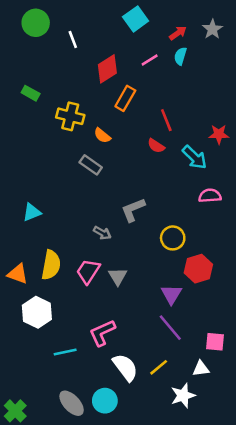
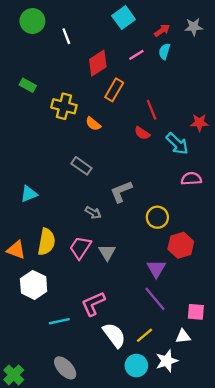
gray star: (212, 29) -> (194, 27), turned 30
gray rectangle: (91, 165) -> (81, 166), moved
cyan circle: (105, 401) -> (136, 366), moved

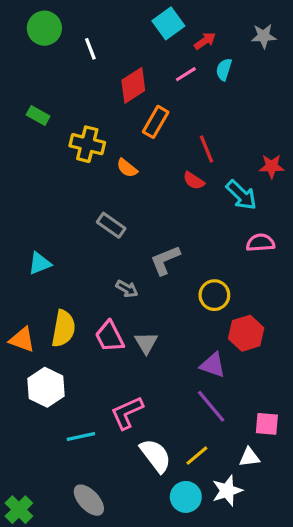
red arrow: (162, 30) -> (205, 41), moved
pink trapezoid: (80, 248) -> (110, 336), turned -60
purple triangle: (156, 269) -> (213, 365), turned -42

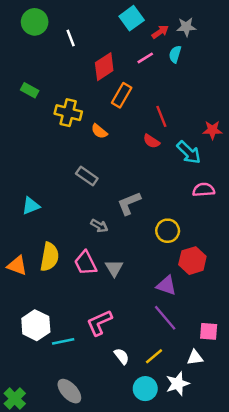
gray star: (264, 36) -> (186, 27), moved
white hexagon: (46, 387) -> (36, 325), moved
white semicircle: (156, 456) -> (122, 356), size x0.6

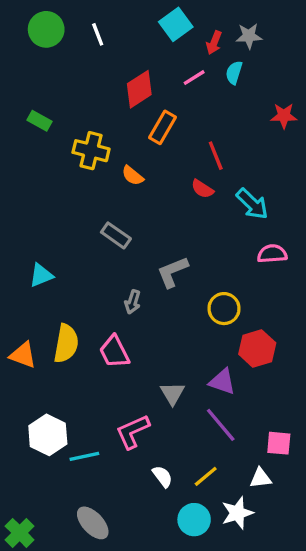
red arrow: (160, 32) -> (214, 43), turned 147
white line: (71, 38) -> (98, 34), moved
red star: (212, 130) -> (284, 116), moved
gray arrow: (99, 226) -> (133, 302), turned 77
gray triangle: (114, 268) -> (172, 393), moved

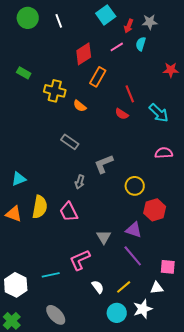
cyan arrow: (252, 204) -> (159, 113), moved
cyan triangle: (41, 275) -> (19, 179), moved
white hexagon: (48, 435) -> (16, 285), moved

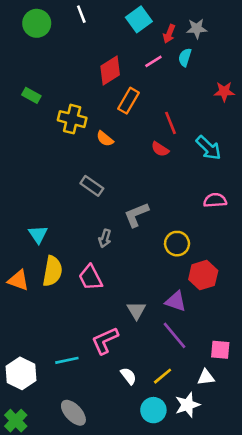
white line: (59, 21) -> (81, 14), moved
cyan triangle: (19, 179) -> (38, 234), moved, turned -42

